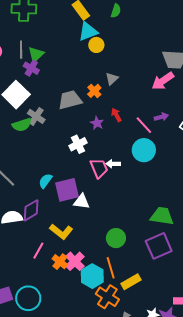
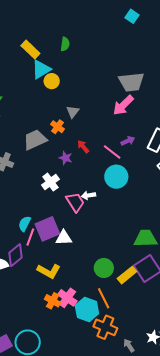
pink line: (38, 251) -> (30, 237), moved
yellow rectangle: (131, 282) -> (127, 275), moved

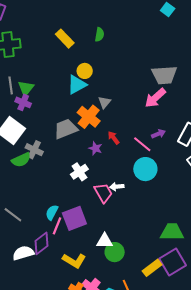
cyan triangle: (41, 69) -> (77, 85), moved
orange cross: (57, 127) -> (89, 117), size x1.6
white triangle: (64, 238) -> (105, 241), moved
green circle: (104, 268) -> (115, 252), moved

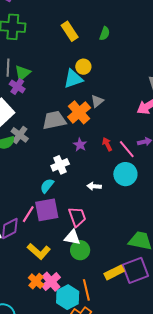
red arrow: (114, 138) -> (107, 144), moved
pink trapezoid: (103, 193) -> (77, 217), moved
cyan semicircle: (52, 212) -> (47, 186), moved

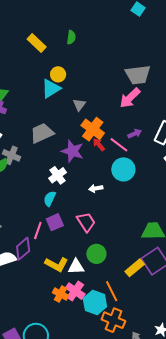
orange cross: (79, 112) -> (93, 129), moved
purple star: (80, 145) -> (72, 151), size x1.6
purple square: (47, 210) -> (55, 222), size x0.7
white triangle: (72, 237) -> (76, 267), moved

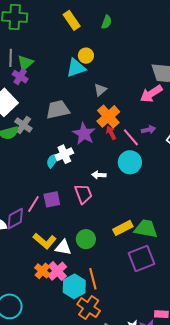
cyan semicircle: (50, 199) -> (53, 160), moved
pink trapezoid: (86, 222) -> (83, 194), moved
yellow rectangle: (135, 268) -> (123, 228), moved

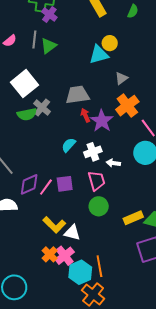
purple cross: (20, 77) -> (49, 15), moved
red arrow: (111, 133) -> (85, 115), moved
white cross: (64, 154) -> (93, 152), moved
purple diamond: (15, 219) -> (29, 184), moved
green circle: (86, 239) -> (99, 206), moved

